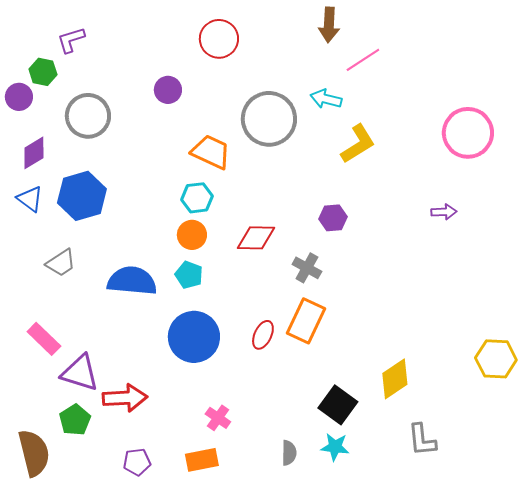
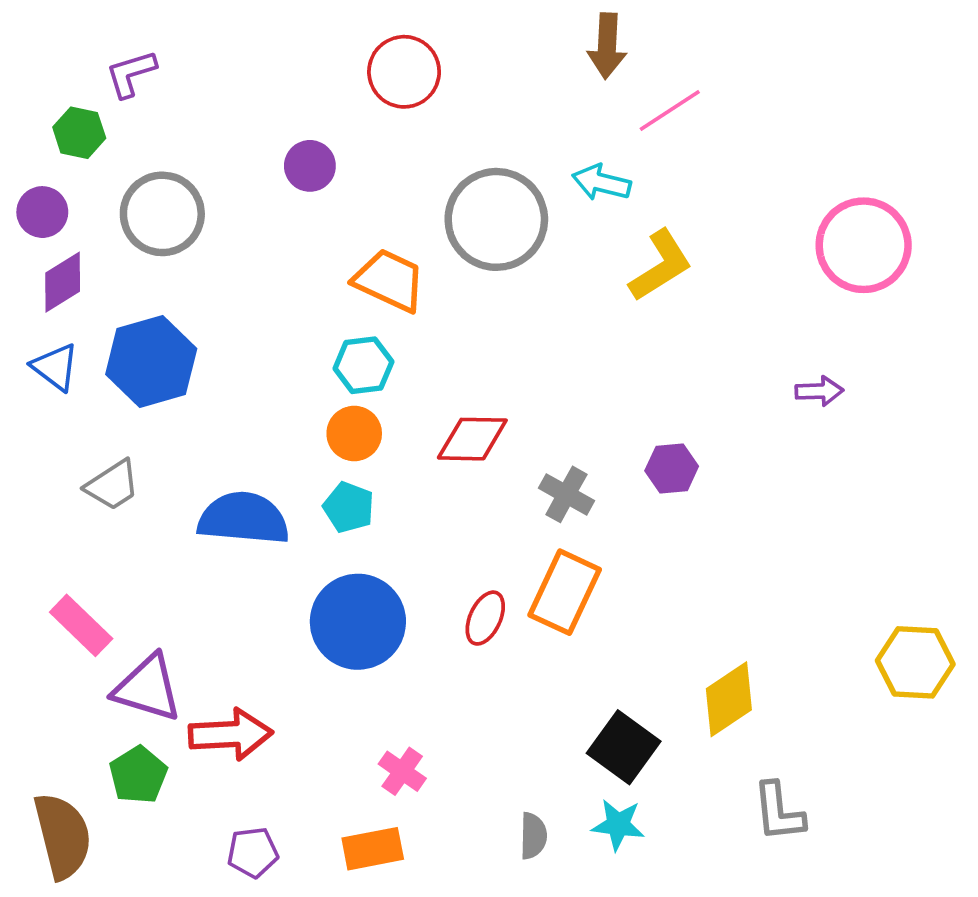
purple circle: (19, 97) -> (42, 212), moved
purple hexagon: (333, 218) -> (672, 469), moved

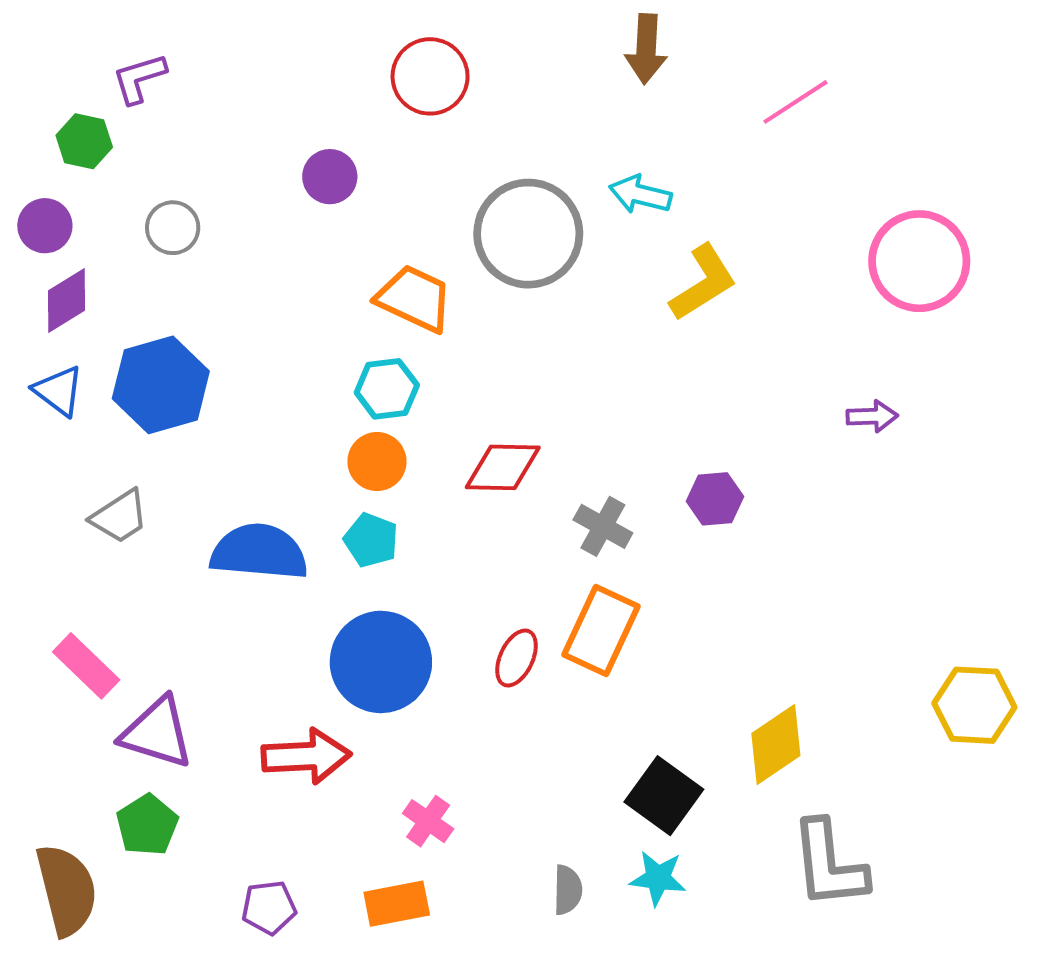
pink line: (670, 111) -> (796, 102), moved
gray circle: (162, 214) -> (173, 228), size x0.6
red arrow: (231, 734) -> (306, 756), moved
gray L-shape: (779, 812) -> (829, 864), size x1.4

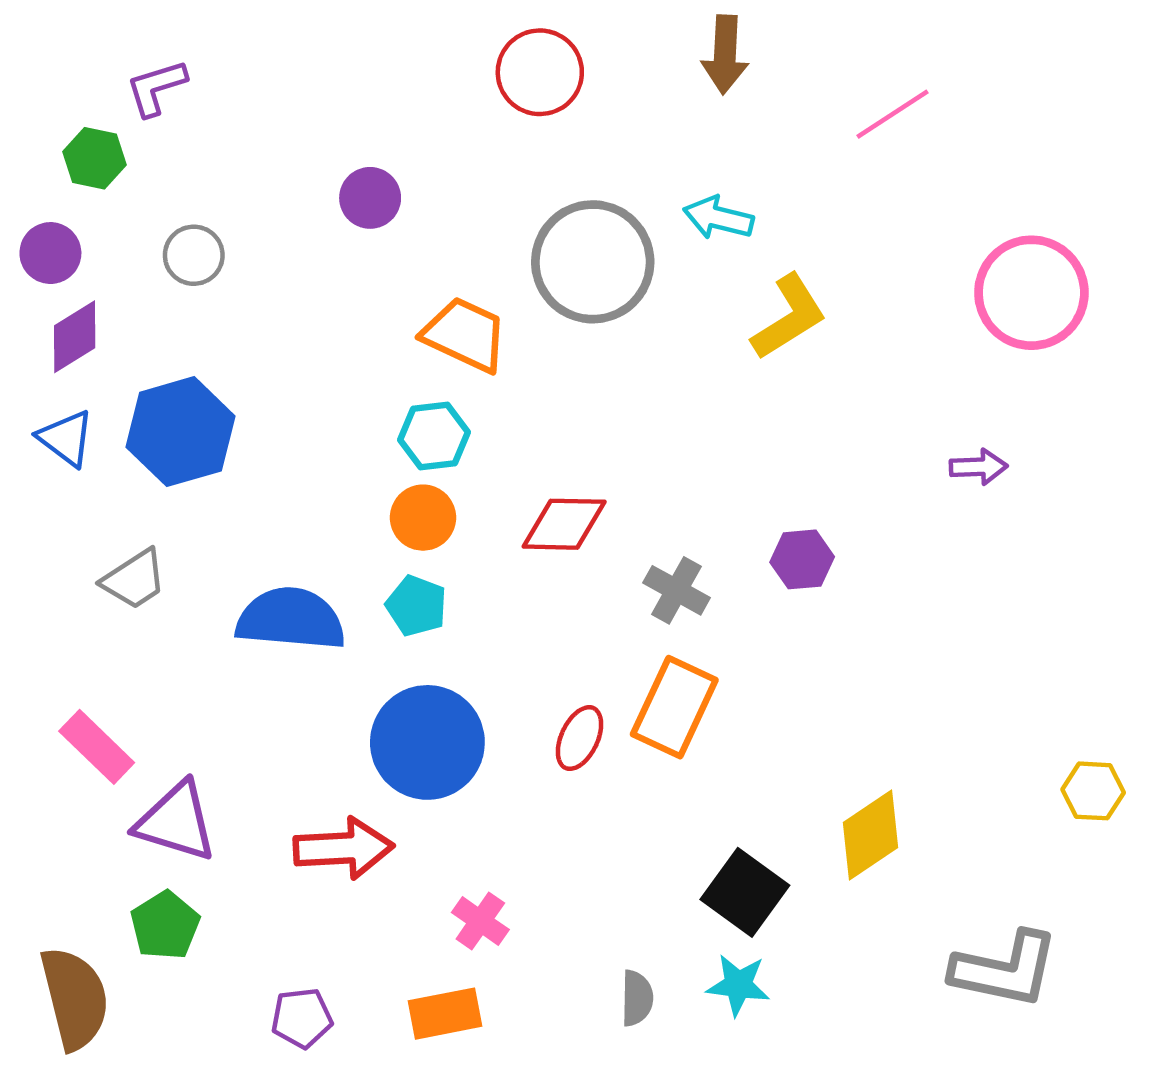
red circle: (430, 76) -> (540, 72), moved
yellow hexagon: (974, 705) -> (1093, 791), size x0.7
gray L-shape: (829, 864) -> (1005, 969), moved, turned -72

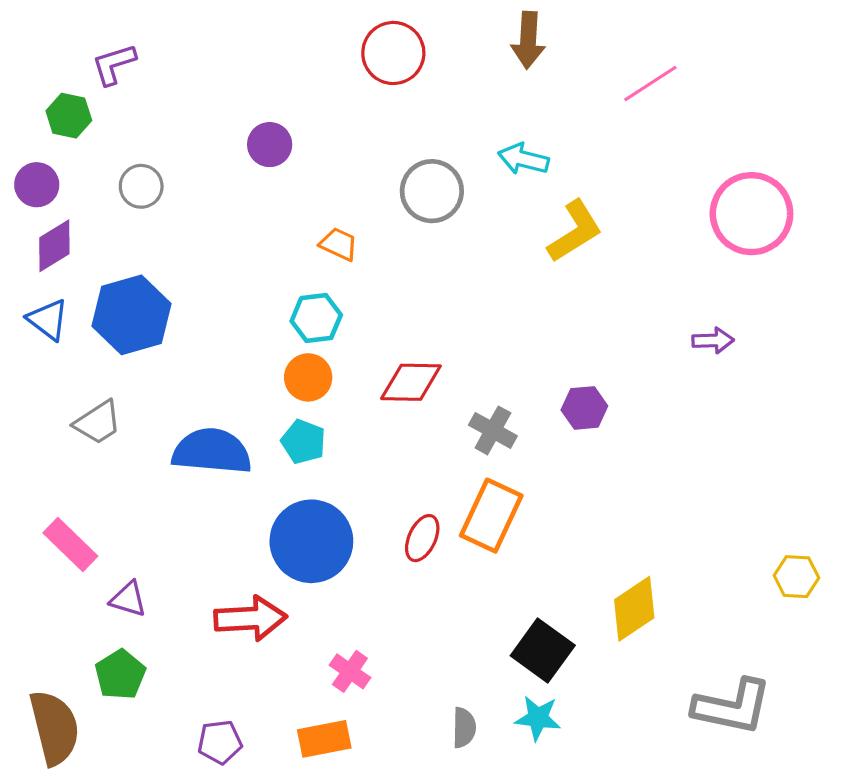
gray circle: (593, 262) -> (432, 191), size x0.7
orange trapezoid: (465, 335) -> (339, 244), size x0.6
purple triangle: (176, 822) -> (128, 599), size x0.6

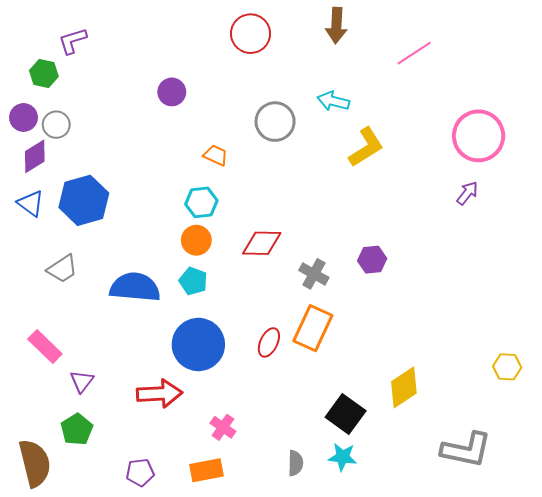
gray circle: (141, 186) -> (56, 125), moved
purple arrow: (713, 340) -> (467, 193), moved, turned -50
purple triangle: (128, 599) -> (82, 381), turned 50

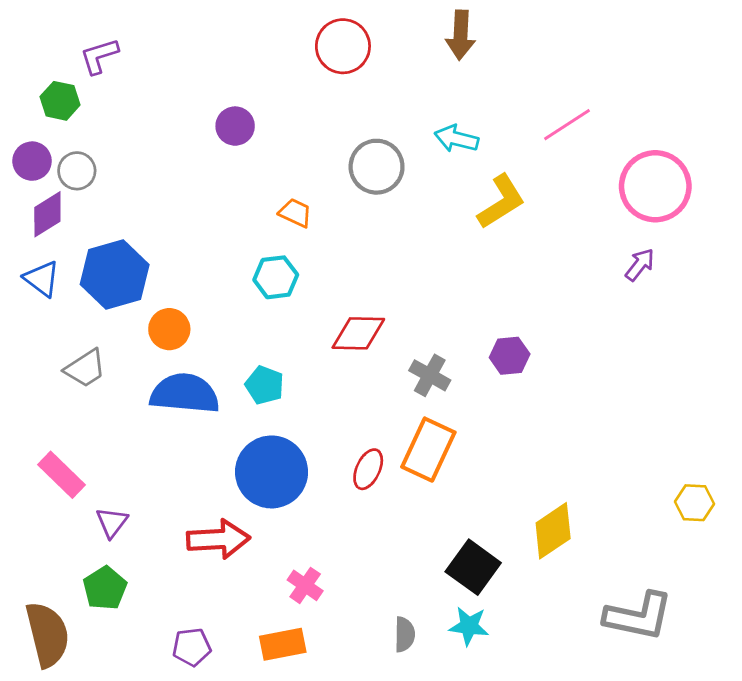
pink line: (414, 53) -> (567, 125), moved
orange circle: (196, 240) -> (169, 329), moved

